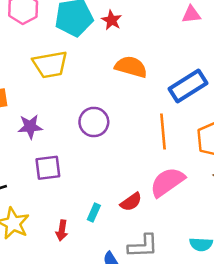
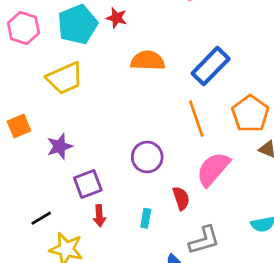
purple circle: (94, 122) -> (147, 157), moved
red semicircle: (131, 202) -> (181, 198), turned -60
red arrow: (62, 231) -> (99, 216), moved

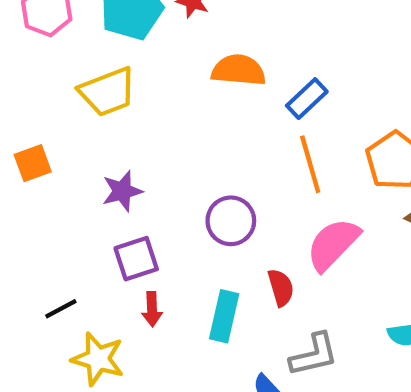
blue rectangle: (211, 66) -> (307, 99), moved, size x0.7
purple star: (60, 146) -> (122, 191), moved
cyan rectangle: (146, 218) -> (224, 316), size x1.6

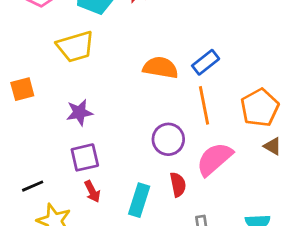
orange semicircle: (239, 70) -> (161, 68), moved
purple circle: (231, 221) -> (168, 139), moved
red arrow: (152, 309) -> (92, 191), turned -30

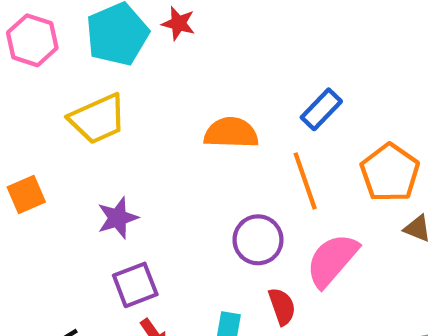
blue rectangle: (206, 62) -> (321, 109), moved

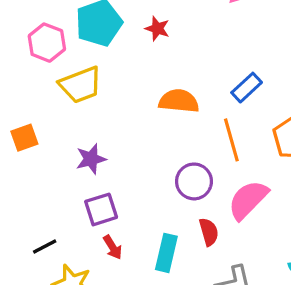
red star: (178, 23) -> (157, 29), moved
pink hexagon: (32, 40) -> (47, 43), moved

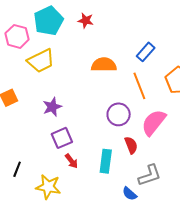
black line: (45, 247) -> (17, 169), moved, turned -35

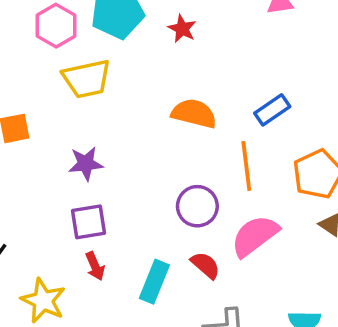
red semicircle: (131, 145) -> (205, 265), turned -42

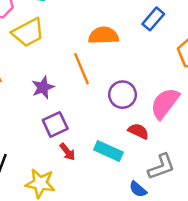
orange line: (246, 166) -> (81, 69), moved
cyan rectangle: (154, 282) -> (108, 151), turned -72

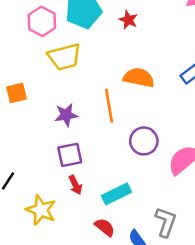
red semicircle: (138, 131) -> (105, 227), moved
cyan rectangle: (108, 151) -> (117, 194), turned -64
gray L-shape: (161, 167) -> (166, 222), turned -64

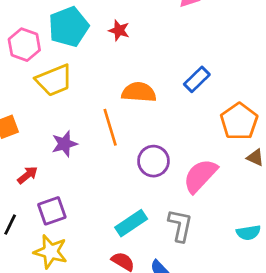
purple square: (70, 155) -> (52, 211), moved
red arrow: (75, 185) -> (27, 175), moved, turned -96
gray L-shape: (166, 222) -> (180, 225), moved

